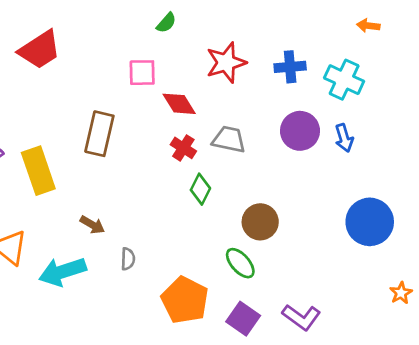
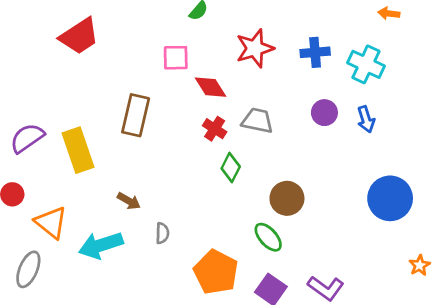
purple circle: (300, 131) -> (324, 113), size x0.7

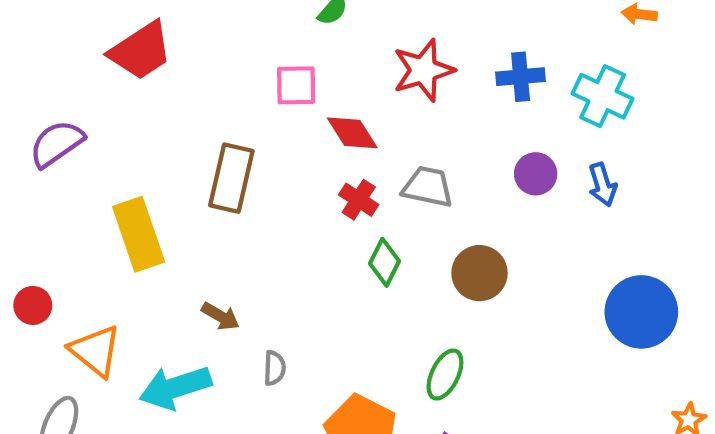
purple semicircle: (27, 138) -> (57, 144), moved
brown circle: (287, 198) -> (480, 273), moved
green ellipse: (268, 237) -> (445, 375), turned 68

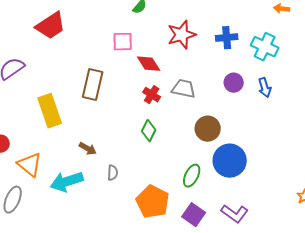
green diamond: (385, 262) -> (149, 131), moved
blue circle: (641, 312) -> (230, 161), moved

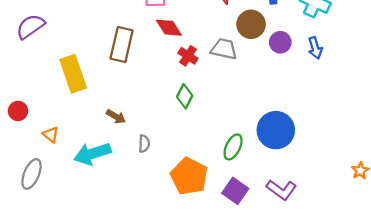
red diamond: (149, 64) -> (169, 28), moved
brown circle: (208, 129) -> (251, 24), moved
orange triangle: (30, 165) -> (51, 135), size x0.6

